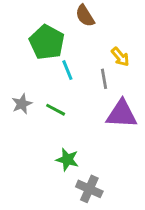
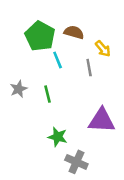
brown semicircle: (85, 16) -> (74, 32), moved, turned 138
green line: (56, 110) -> (48, 94), turned 48
purple triangle: (122, 114) -> (102, 120), moved

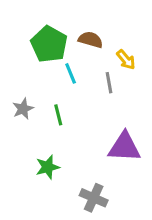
green star: (58, 137) -> (48, 167), moved, turned -30

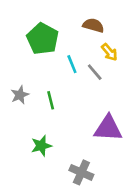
brown semicircle: (91, 40) -> (93, 25), moved
cyan line: (71, 73) -> (72, 64), moved
gray line: (109, 83) -> (95, 72), turned -30

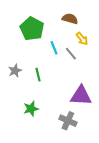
gray cross: (81, 172) -> (68, 121), moved

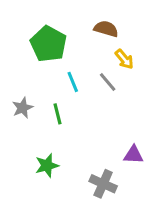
cyan line: (54, 48) -> (73, 82), moved
purple triangle: (81, 96) -> (133, 155), moved, size x0.6

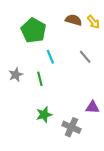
yellow arrow: (124, 59) -> (94, 22), moved
gray line: (108, 82) -> (85, 57), moved
green star: (47, 165) -> (44, 115), moved

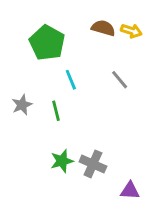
yellow arrow: (94, 22) -> (131, 31), turned -32
purple triangle: (92, 107) -> (130, 191), moved
gray cross: (71, 127) -> (93, 164), moved

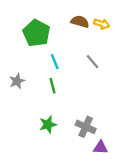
green line: (56, 111) -> (52, 86), moved
gray cross: (93, 164) -> (86, 127), moved

